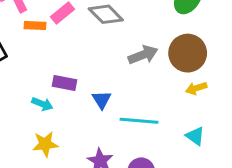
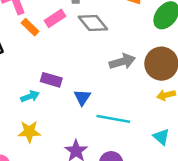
orange rectangle: (35, 26) -> (30, 27), turned 36
cyan arrow: (42, 104) -> (30, 96), turned -48

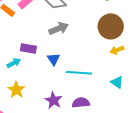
gray arrow: (122, 62) -> (59, 28), moved
yellow star: (29, 132) -> (16, 90), turned -30

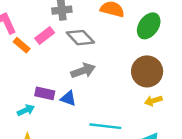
blue triangle: (54, 59) -> (68, 98), moved, turned -40

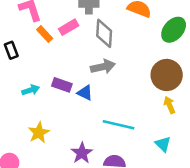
gray diamond: (80, 38) -> (104, 33), turned 40
yellow arrow: (153, 101) -> (169, 105), turned 77
cyan arrow: (26, 110) -> (31, 90), moved

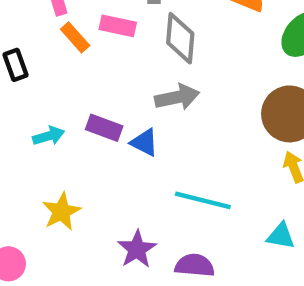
pink rectangle: (69, 27) -> (118, 26), turned 42
cyan triangle: (163, 144) -> (281, 236), turned -35

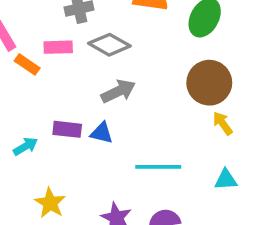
gray diamond: (180, 38) -> (109, 45), turned -51

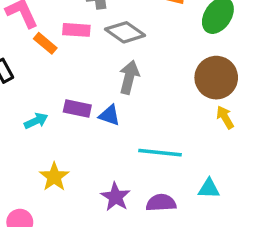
gray arrow: (118, 91) -> (129, 77), turned -56
cyan triangle: (226, 180) -> (209, 188), moved

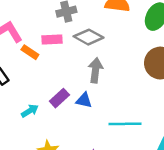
purple rectangle: (77, 109) -> (59, 98), turned -48

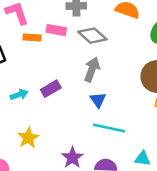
orange rectangle: (30, 52) -> (32, 38), turned -42
blue triangle: (84, 100) -> (98, 100), moved, turned 30

